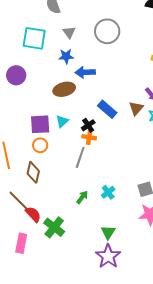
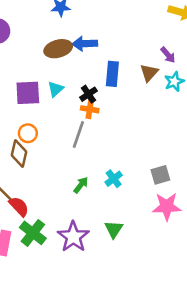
blue arrow: (85, 72) -> (85, 44), moved
blue rectangle: (107, 109) -> (112, 74), turned 54
orange circle: (40, 145) -> (28, 133), moved
green cross: (54, 227) -> (33, 233), moved
purple star: (108, 256) -> (73, 237), moved

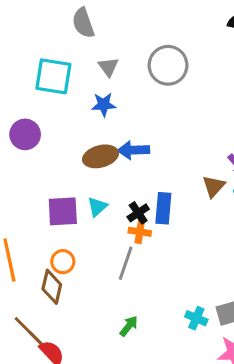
blue rectangle: (112, 74) -> (163, 208), moved
cyan cross: (114, 179) -> (196, 318), moved, turned -30

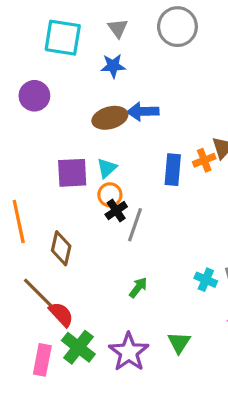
black cross: (138, 213) -> (116, 211), moved
orange cross: (140, 232) -> (204, 160), moved, turned -30
orange circle: (63, 262) -> (110, 195), moved

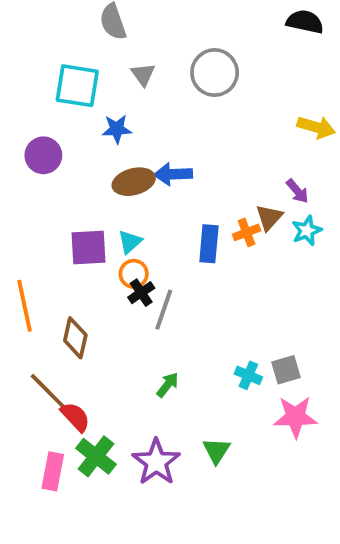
blue star: (113, 66) -> (117, 129), moved

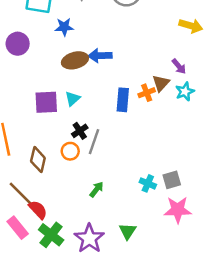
orange circle: (134, 274) -> (70, 151), moved
pink rectangle: (53, 471) -> (18, 228), moved, turned -50

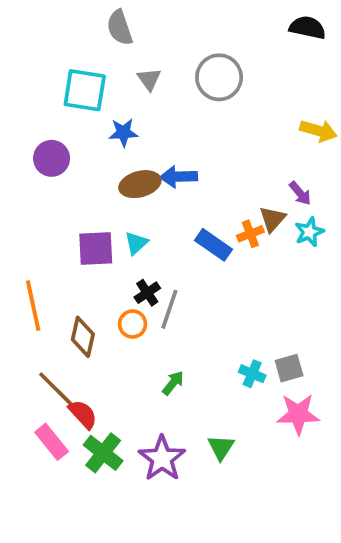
blue rectangle: (123, 100) -> (214, 245), turned -60

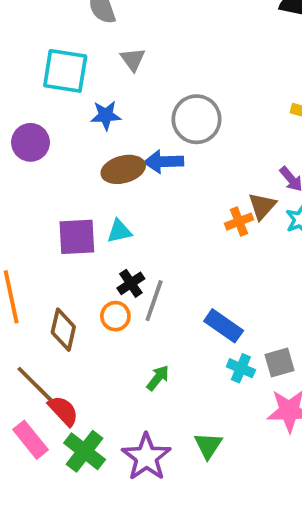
gray circle: (219, 77) -> (197, 119), moved
cyan triangle: (136, 243) -> (119, 231), turned 30
blue rectangle: (214, 245) -> (224, 326), moved

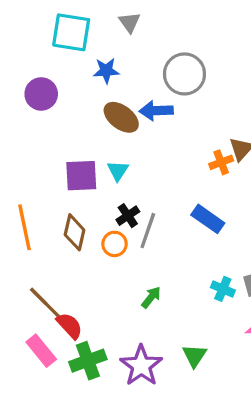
brown ellipse: (123, 169) -> (121, 117), turned 52
cyan triangle: (119, 231) -> (118, 171), turned -45
blue rectangle: (224, 326) -> (208, 219), moved
brown diamond: (63, 330) -> (75, 232), moved
green cross: (85, 451) -> (88, 361), turned 32

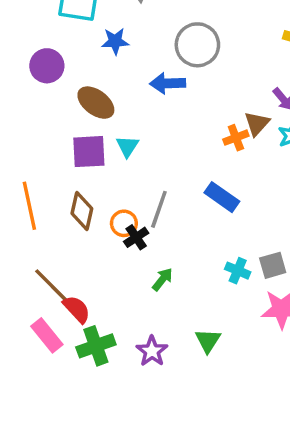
brown ellipse: (121, 117) -> (96, 103), moved
black cross: (128, 216) -> (136, 237), moved
purple star: (141, 366) -> (152, 351), size x0.7

